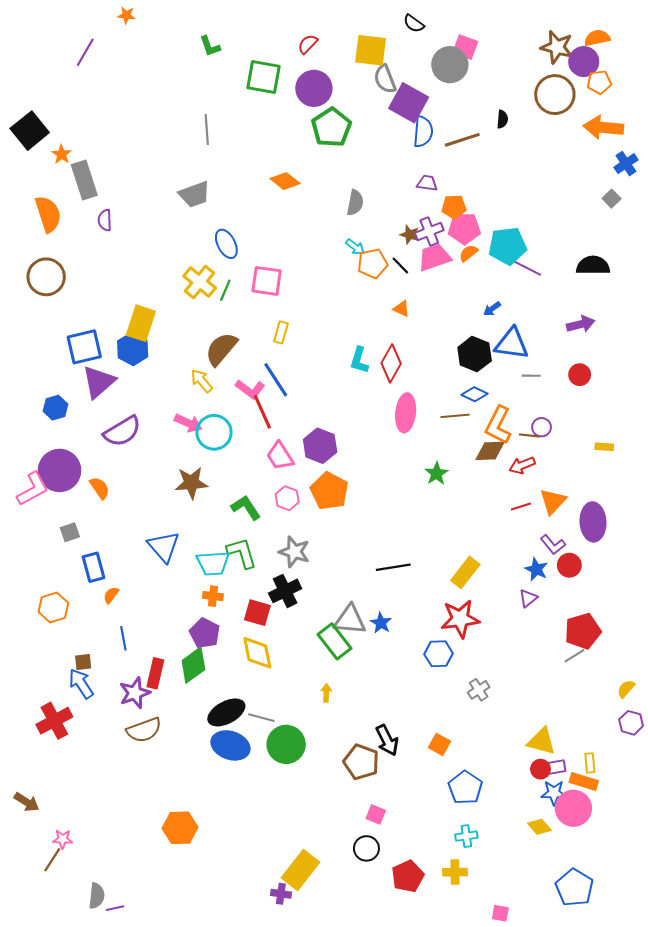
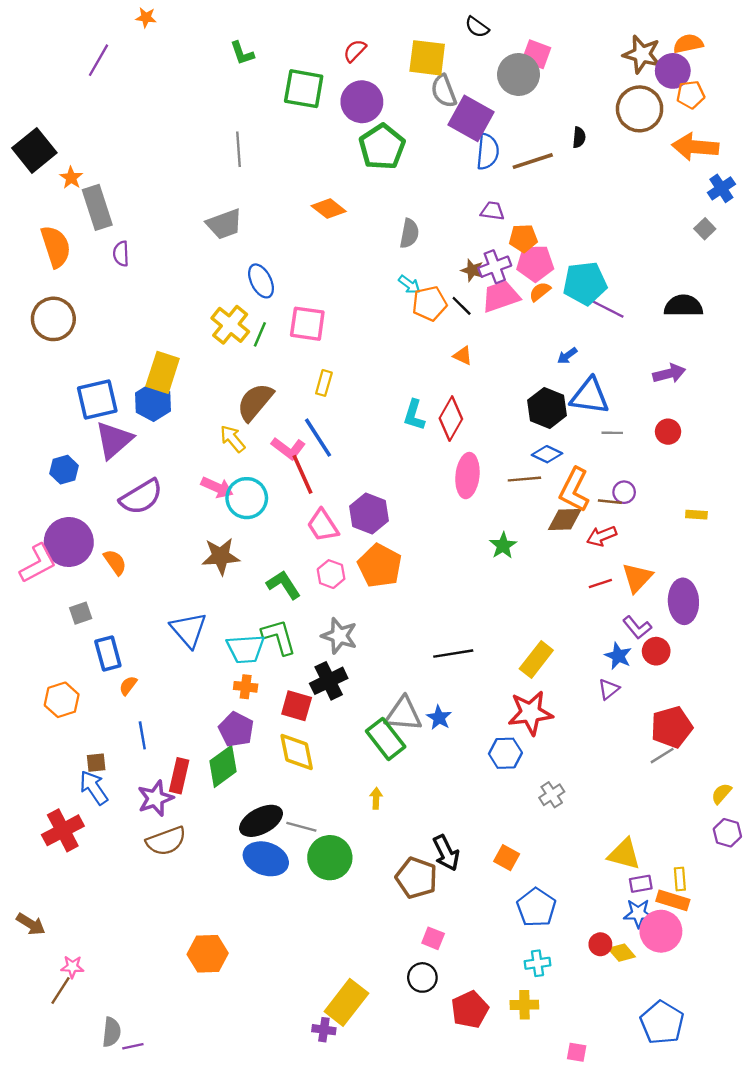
red circle: (540, 769) -> (600, 944), moved

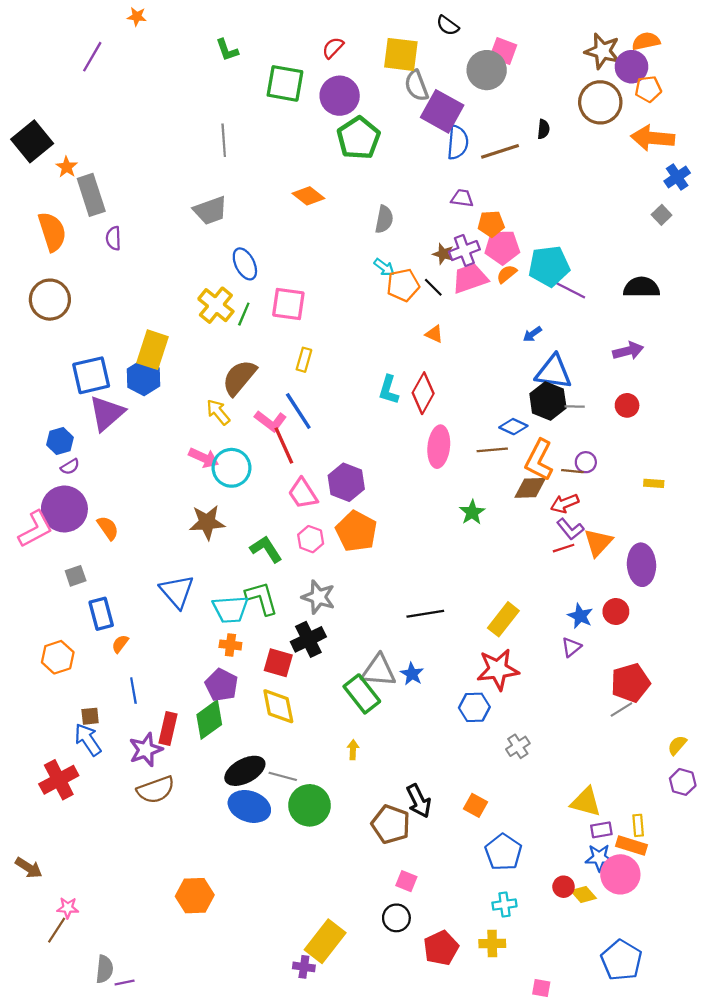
black hexagon: (547, 408) -> (548, 401), moved
purple semicircle: (141, 497) -> (70, 467), moved, size x0.5
purple L-shape: (637, 627) -> (570, 529), moved

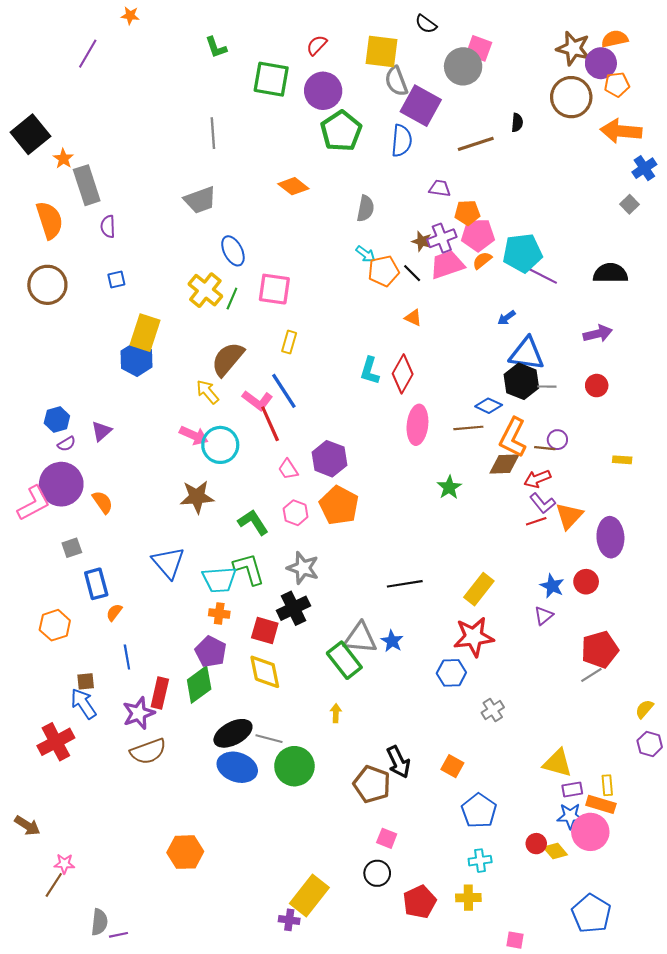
blue semicircle: (458, 142) -> (402, 141), moved
blue square: (91, 375) -> (116, 280), moved, size x0.5
purple triangle: (107, 413) -> (102, 431), moved, size x0.6
pink trapezoid: (303, 493) -> (288, 469), size x0.7

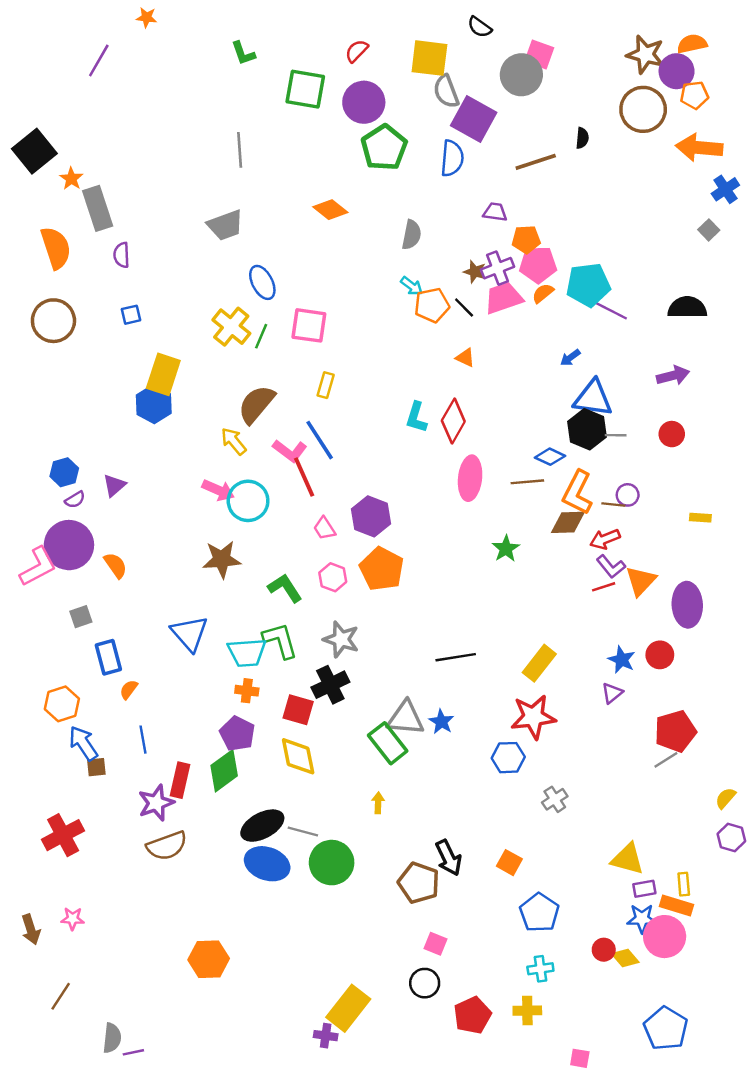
blue arrow: (83, 704) -> (83, 743), moved
brown arrow: (27, 826) -> (31, 929), turned 40
pink star: (64, 864) -> (73, 919), moved

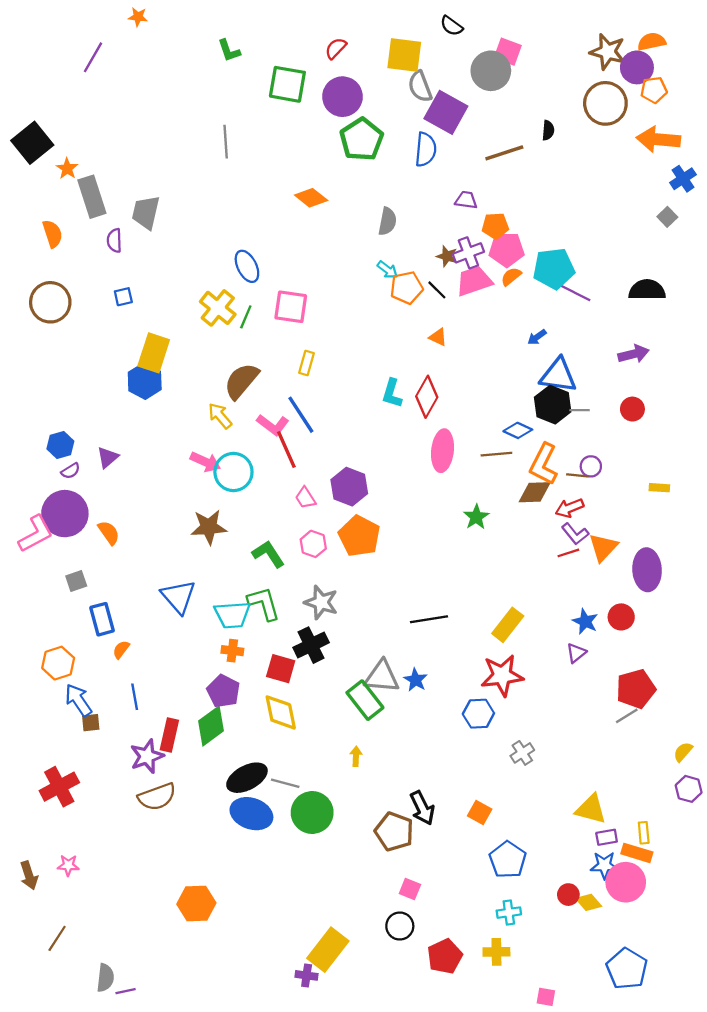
gray trapezoid: (225, 225) -> (146, 212), moved, turned 123
orange semicircle: (56, 248) -> (53, 234), size x0.7

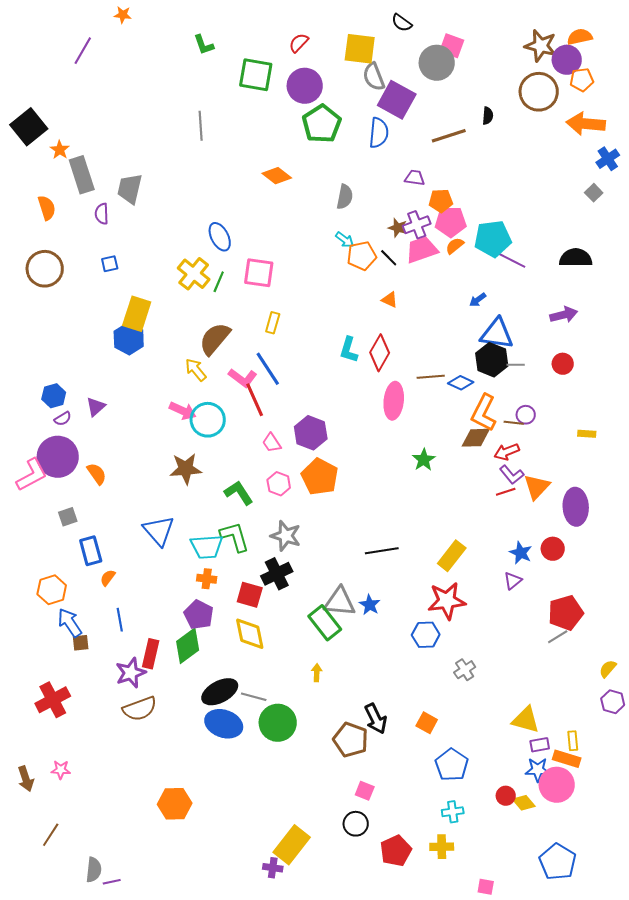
brown line: (496, 454) -> (431, 377), moved

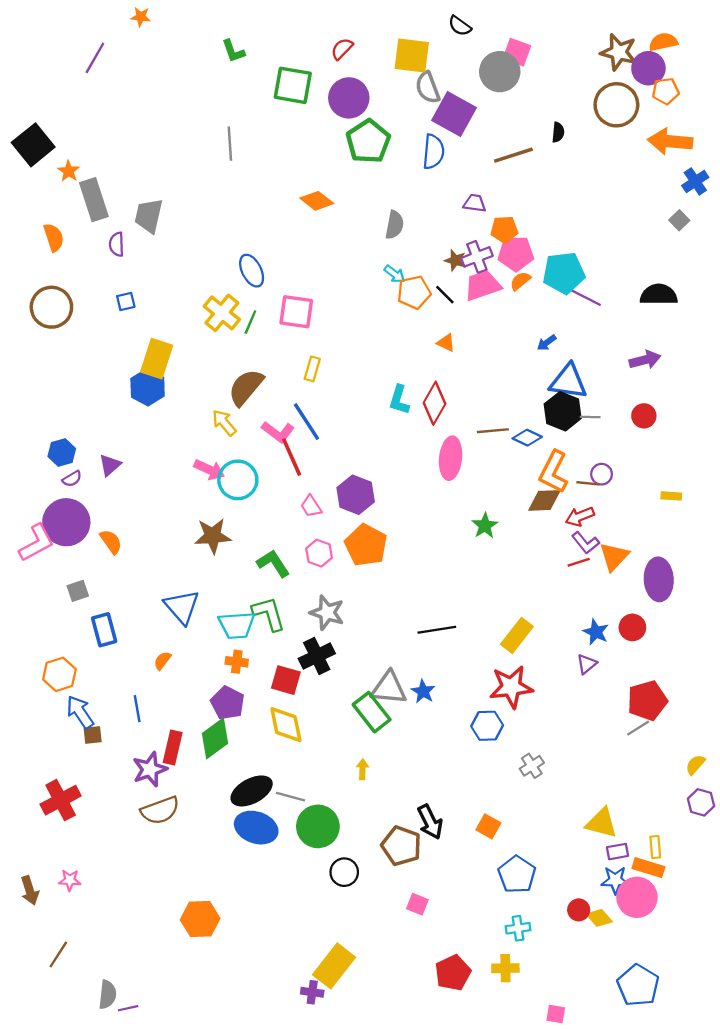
orange semicircle: (108, 578) -> (162, 661), moved
black circle: (356, 824) -> (344, 872), moved

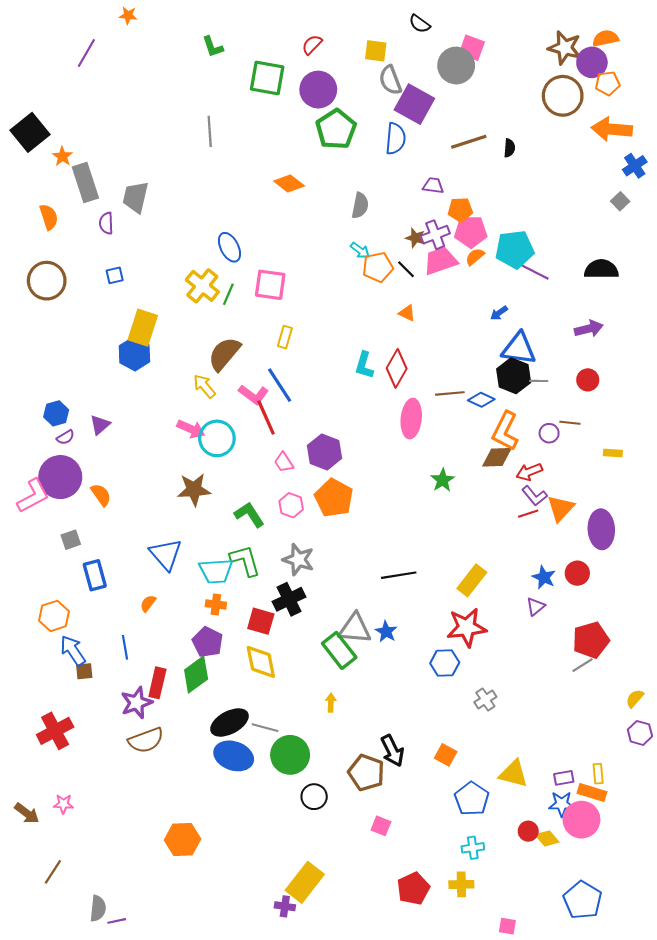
yellow square: (412, 56) -> (376, 51), size x0.7
black semicircle: (558, 132) -> (509, 148), moved
brown line: (588, 483) -> (570, 423), moved
yellow triangle: (602, 823) -> (514, 774), moved
brown arrow: (30, 890) -> (27, 813), turned -35

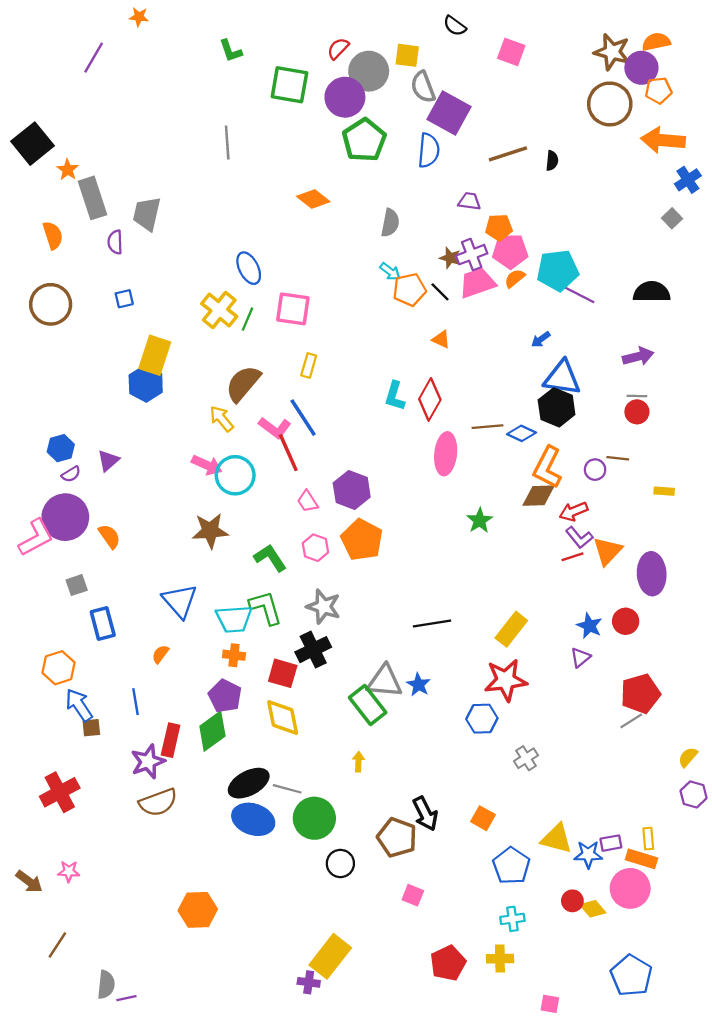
gray circle: (456, 66) -> (369, 71), moved
gray line: (539, 381) -> (637, 396), moved
blue star: (562, 804) -> (588, 854), moved

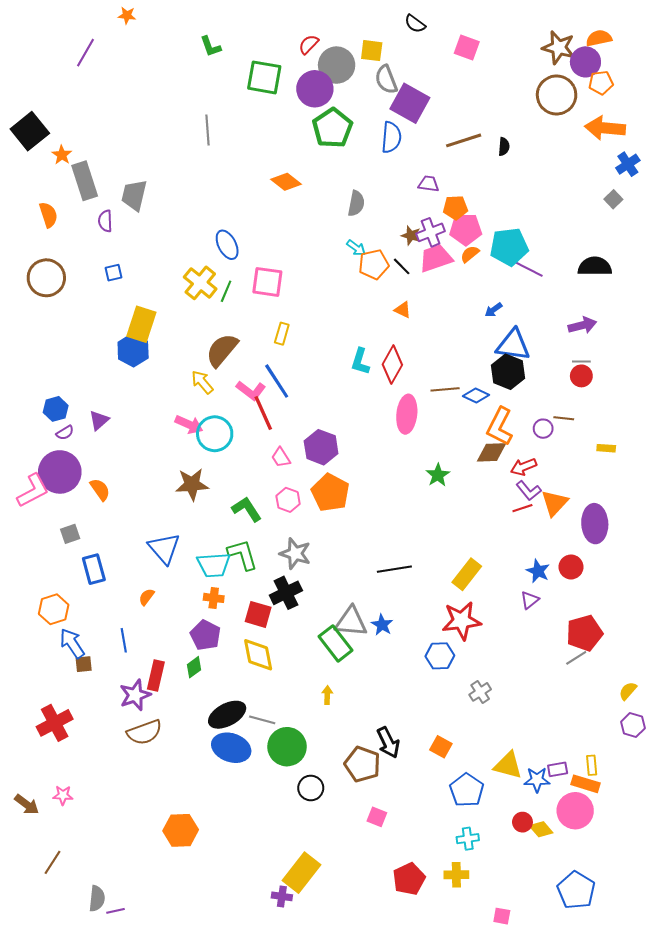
green diamond: (212, 731) -> (194, 667), size x0.6

